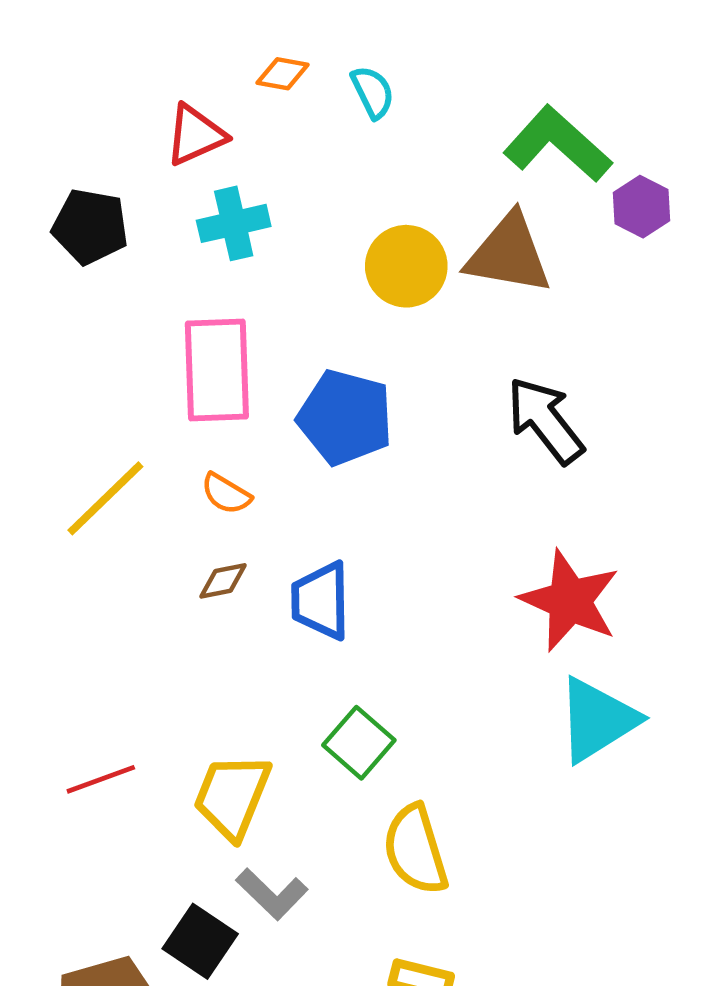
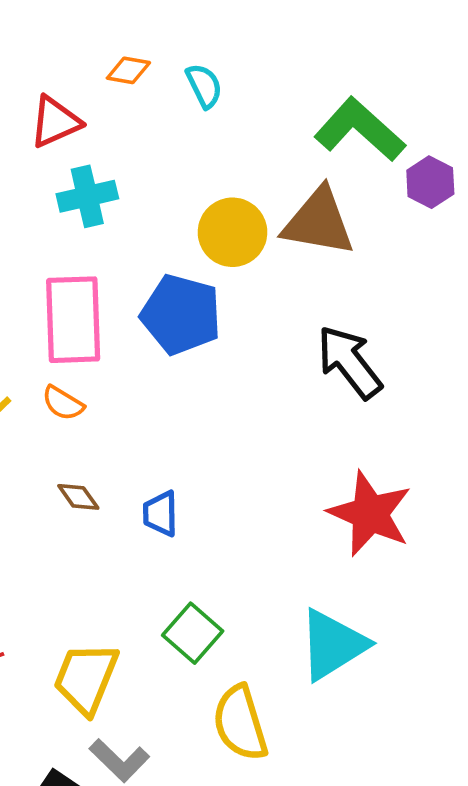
blue pentagon: (345, 417) -> (181, 314), moved
orange semicircle: (226, 494) -> (63, 403), moved
brown diamond: (223, 581) -> (78, 497), turned 66
blue trapezoid: (321, 601) -> (161, 514), size x0.7
cyan triangle: (597, 720) -> (333, 645), moved

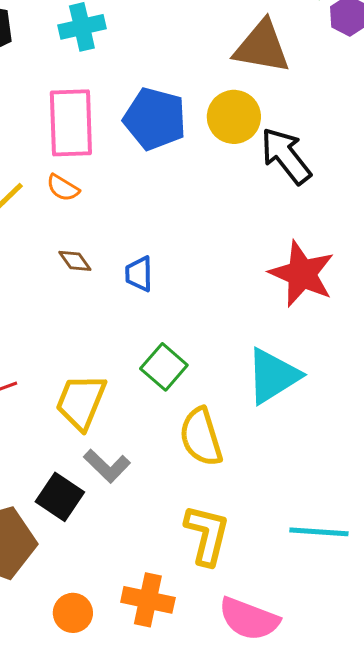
yellow circle: (232, 232) -> (234, 117), moved

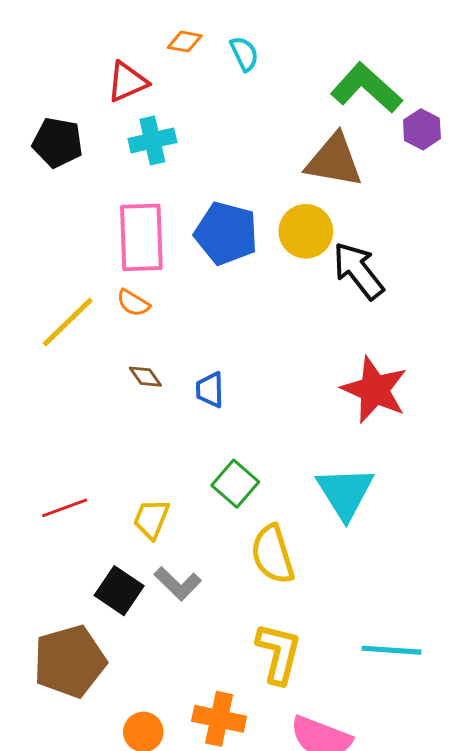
cyan triangle: (273, 376) -> (345, 493), turned -30
yellow trapezoid: (81, 402) -> (151, 519), size x0.7
black square: (60, 497) -> (119, 591), moved

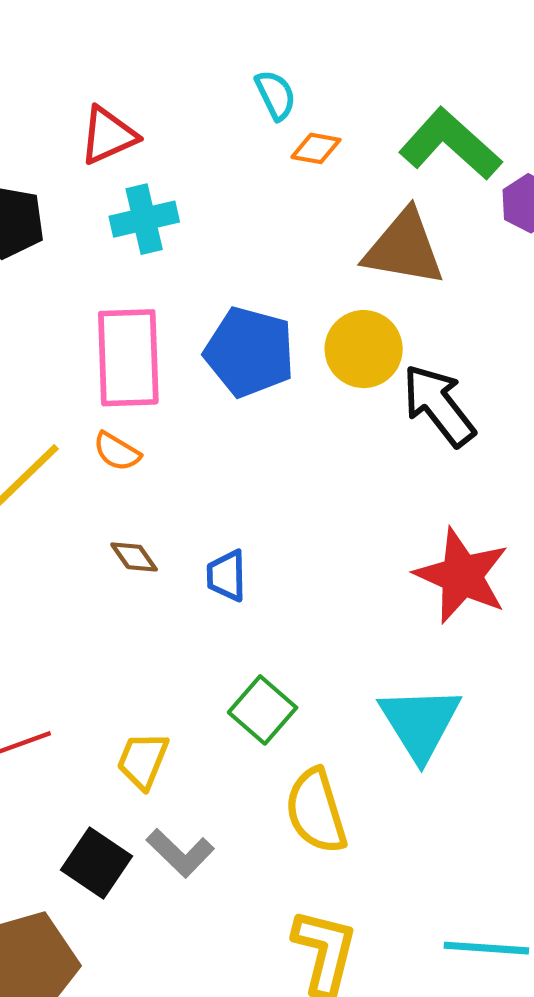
orange diamond: (185, 42) -> (316, 148), moved

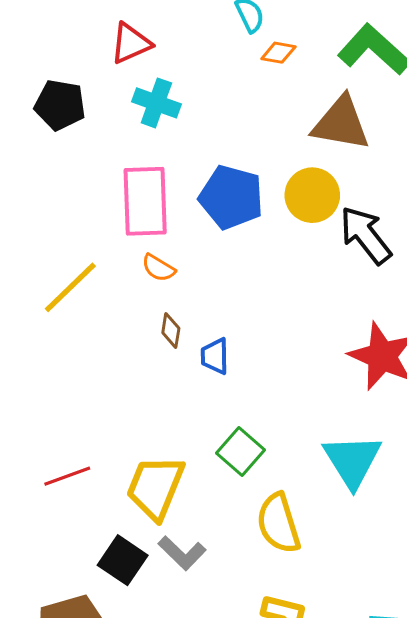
cyan cross: (144, 219) -> (156, 103), turned 33
orange semicircle: (117, 452) -> (158, 268), moved
brown diamond: (134, 557) -> (171, 331), moved, turned 44
yellow trapezoid: (143, 760) -> (155, 487), size x1.6

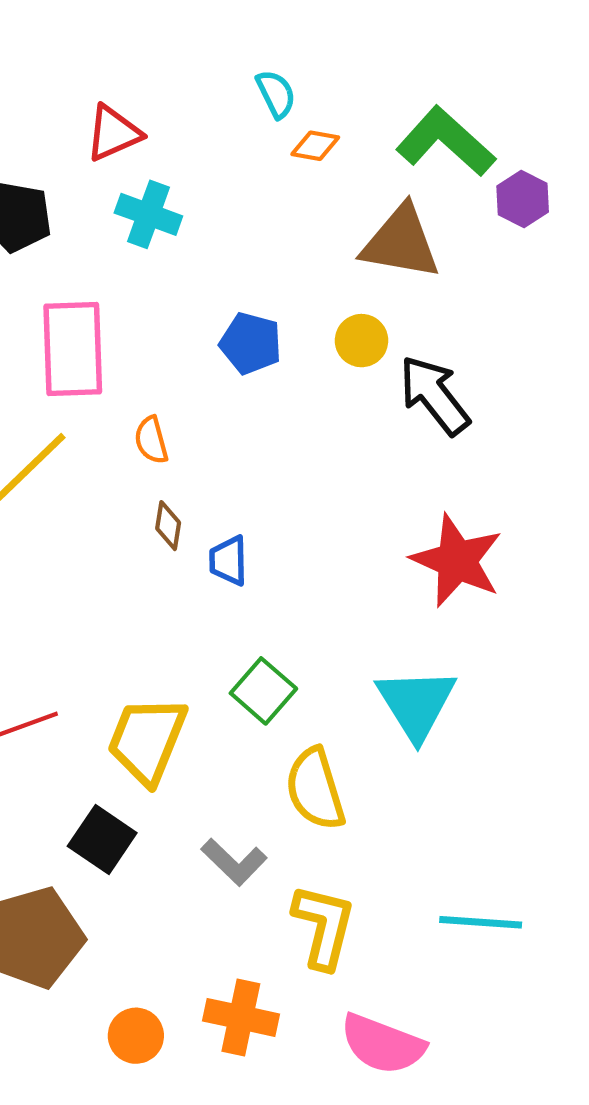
yellow circle: (312, 195) -> (362, 341), size x0.7
blue pentagon: (231, 197) -> (251, 343), size x0.7
pink rectangle: (145, 201) -> (73, 349), moved
orange semicircle: (158, 268) -> (151, 440), turned 44
gray L-shape: (182, 553) -> (234, 862), moved

